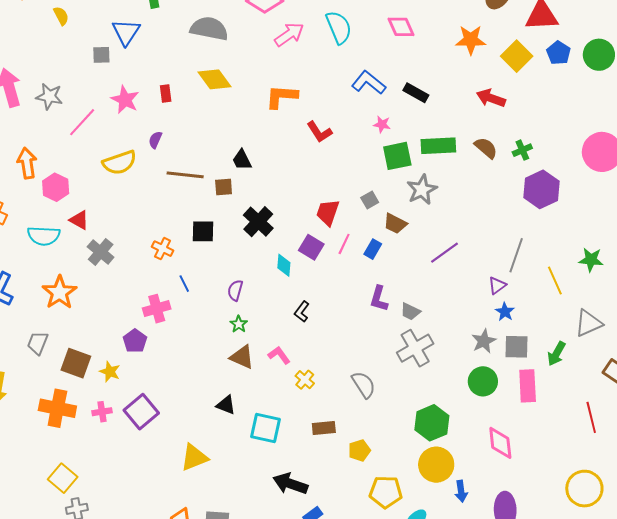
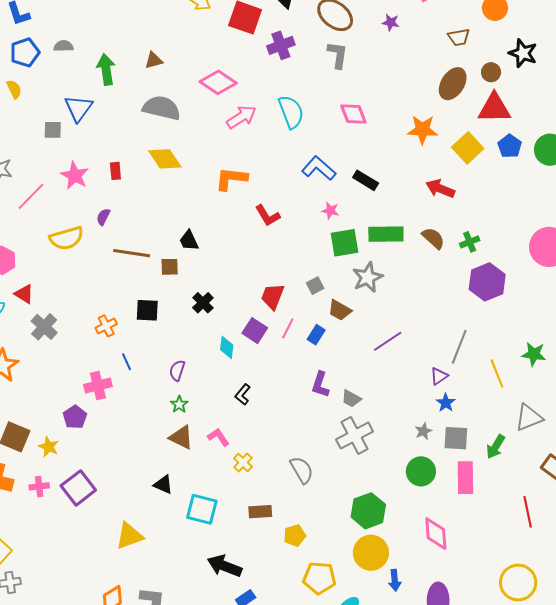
black cross: (258, 222) -> (203, 303), size x0.7
orange cross: (163, 249) -> (106, 326), turned 35
gray star: (484, 341) -> (423, 431), size x0.7

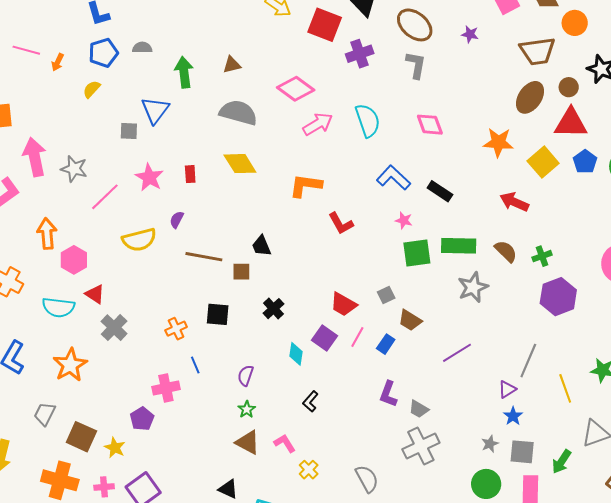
brown trapezoid: (459, 37) -> (538, 51), size x1.6
yellow semicircle: (14, 89) -> (92, 89), turned -114
gray star: (368, 277) -> (473, 287), moved
red trapezoid: (273, 296) -> (343, 304), turned -84

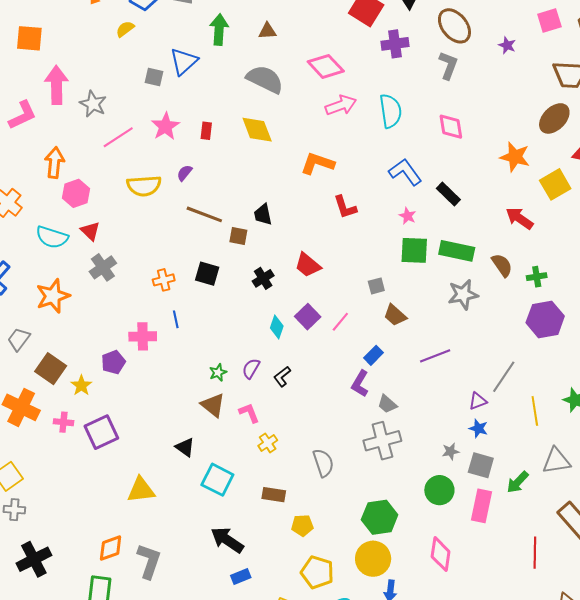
red trapezoid: (343, 304) -> (308, 265), moved
blue rectangle: (386, 344) -> (374, 355), moved
purple semicircle: (246, 375) -> (251, 369), moved
blue star: (513, 416) -> (478, 428), turned -30

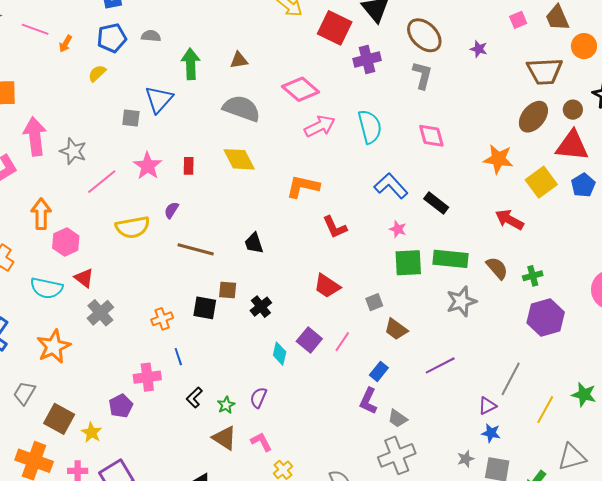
pink square: (549, 21) -> (518, 20), size x0.7
brown square: (238, 236) -> (228, 290), moved
red trapezoid: (308, 265) -> (327, 286), moved
black L-shape: (282, 376) -> (194, 397), moved
yellow line: (535, 411) -> (545, 410), turned 44

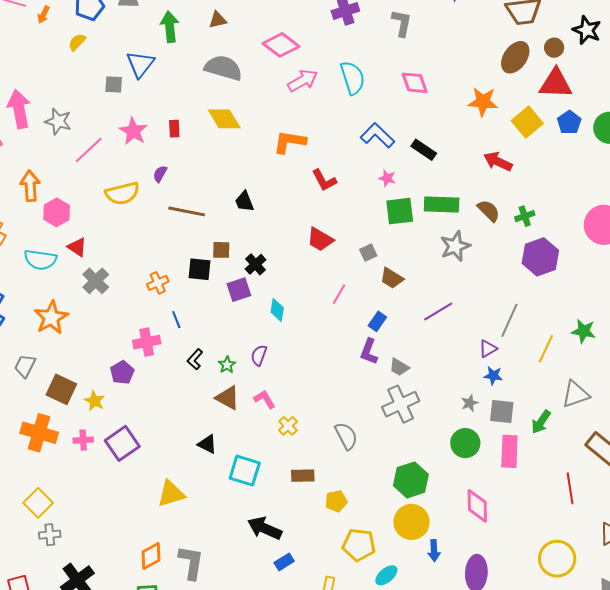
purple square: (309, 340) -> (239, 290), moved, turned 35

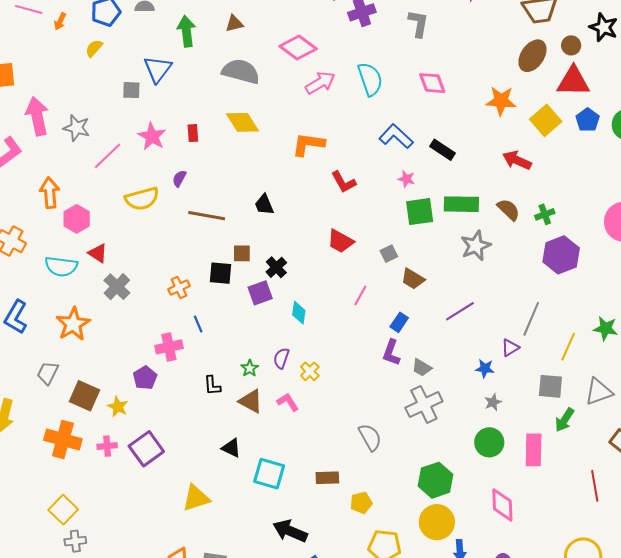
black L-shape: (195, 359) -> (212, 386), moved, turned -45
blue star: (493, 376) -> (485, 368), moved
gray square: (502, 411) -> (550, 386), moved
yellow cross: (288, 426) -> (310, 371), moved

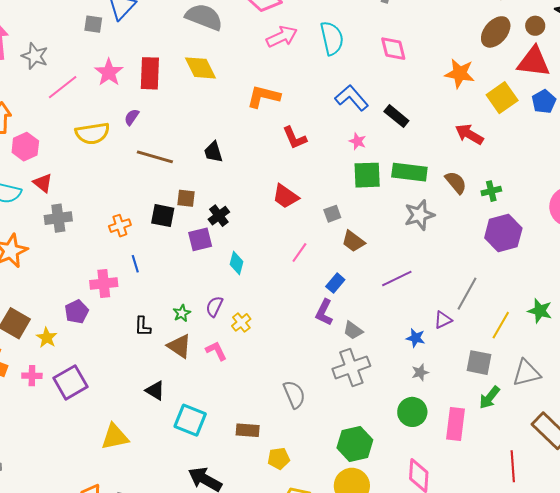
red rectangle: (193, 133) -> (150, 73), size x1.8
gray cross: (117, 287) -> (58, 218), turned 32

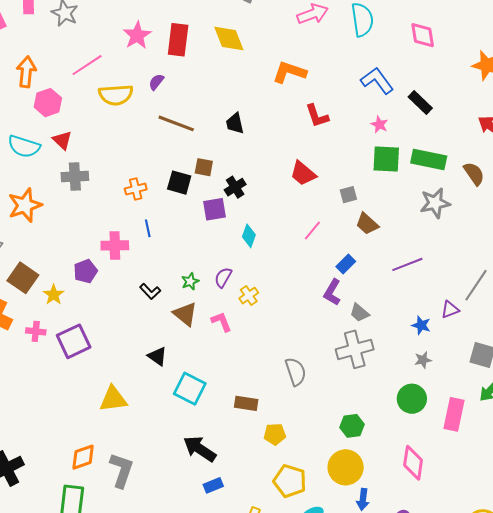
pink line: (63, 87) -> (87, 65), moved
black L-shape: (143, 326) -> (150, 291), turned -50
green hexagon: (355, 444) -> (352, 426), size x0.7

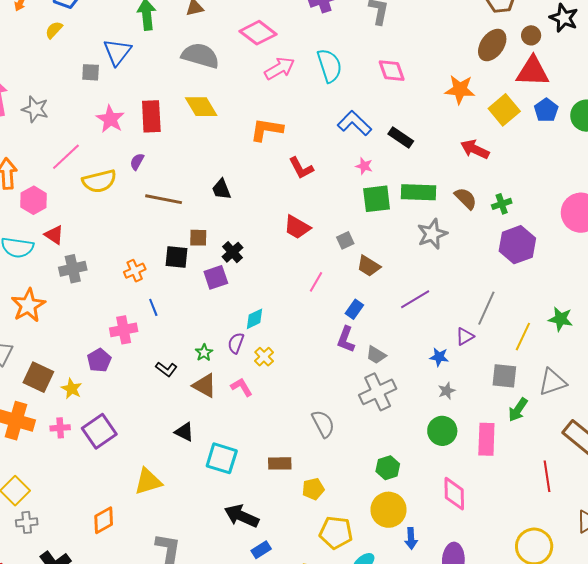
cyan diamond: (249, 236) -> (254, 319), moved, turned 55
orange diamond: (83, 457) -> (104, 520), moved

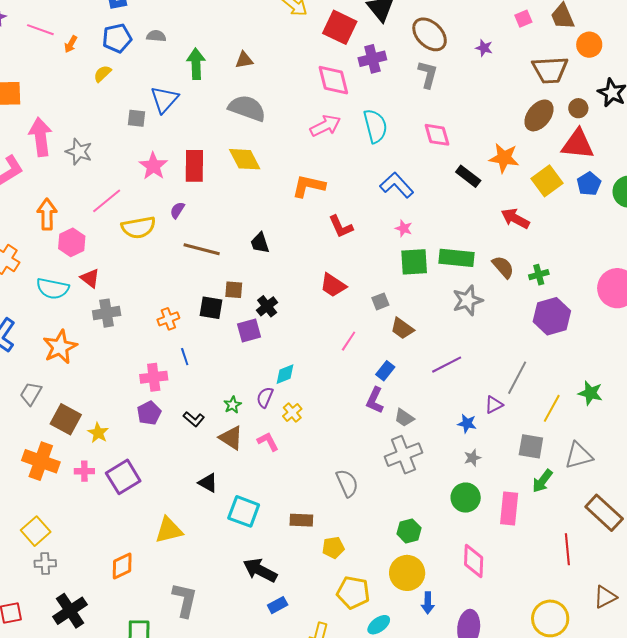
pink diamond: (258, 33) -> (333, 80), moved, turned 36
black rectangle: (401, 137) -> (468, 176), moved
purple pentagon: (99, 360) -> (149, 413), moved

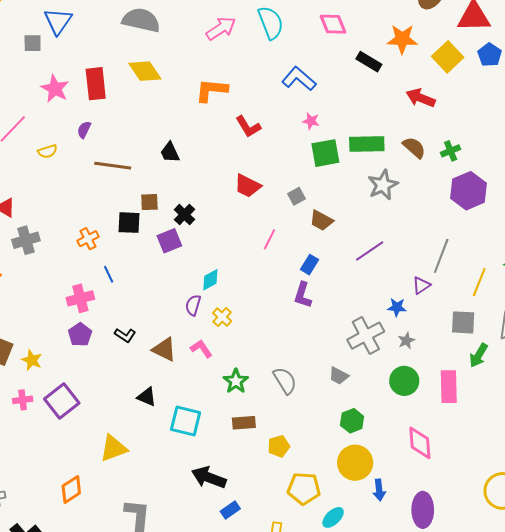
yellow semicircle: (138, 227) -> (47, 151), size x0.6
green star: (233, 405) -> (236, 381), moved, size x1.4
gray trapezoid: (404, 418) -> (339, 376), moved
gray cross: (403, 455) -> (366, 336), moved

